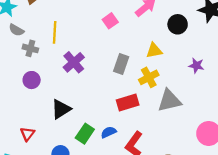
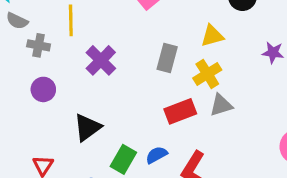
gray triangle: (169, 101) -> (221, 105), moved, size x0.7

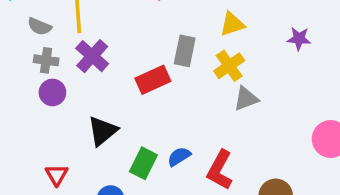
gray semicircle: (17, 21) -> (39, 26), moved
gray cross: (39, 45) -> (46, 60), moved
purple cross: (101, 60) -> (92, 56), moved
red rectangle: (180, 111) -> (153, 80), moved

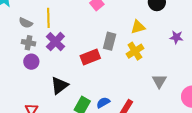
gray triangle: (246, 99) -> (159, 81), moved, turned -42

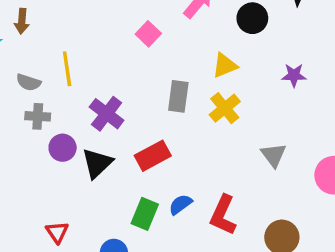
purple cross: (55, 42) -> (107, 114), moved
red rectangle: (90, 57) -> (153, 156), moved
purple circle: (31, 62) -> (63, 148), moved
black triangle: (59, 85) -> (97, 163), moved

